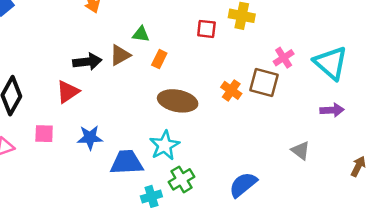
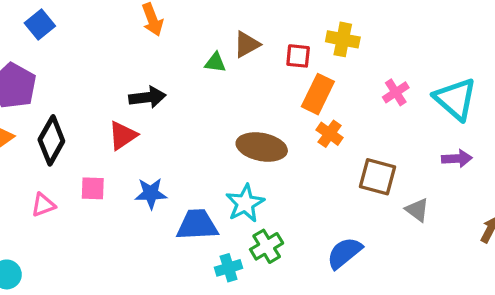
brown triangle: (120, 55) -> (247, 44), moved
orange rectangle: (159, 59) -> (318, 94), moved, size x1.6
brown square: (264, 83) -> (378, 177), moved

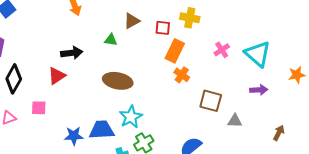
green triangle: (215, 63) -> (111, 40), moved
brown ellipse: (262, 147) -> (118, 81), moved
blue star: (151, 193) -> (74, 136), moved
gray triangle: (417, 210) -> (235, 121), turned -35

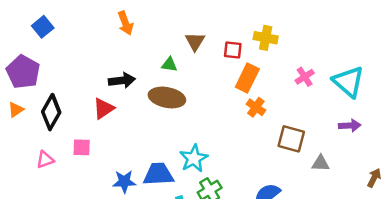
brown triangle: (132, 21) -> (195, 41), turned -30
brown ellipse: (118, 81) -> (167, 97), moved

